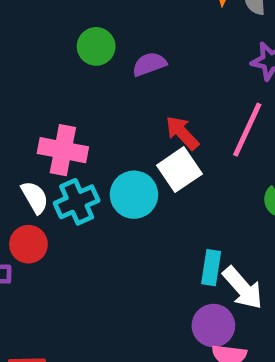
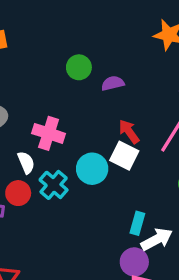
white square: (179, 170) -> (124, 156), turned -36
cyan cross: (77, 202) -> (54, 185), moved, turned -32
white arrow: (243, 288) -> (157, 239), turned -84

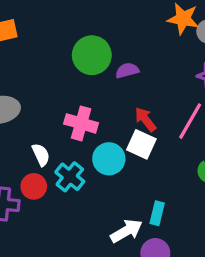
green circle: (79, 67) -> (92, 55), size x1.5
pink cross: (49, 133) -> (81, 123), moved
white arrow: (157, 239) -> (126, 231), moved

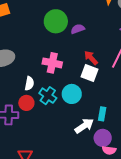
white semicircle: (41, 155) -> (29, 83), turned 40
cyan circle: (109, 159) -> (72, 94), moved

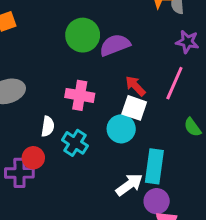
purple semicircle: (78, 29) -> (115, 45), size x1.5
cyan circle: (72, 94) -> (121, 129), moved
red circle: (26, 103) -> (33, 158), moved
cyan rectangle: (102, 114) -> (154, 166), size x1.6

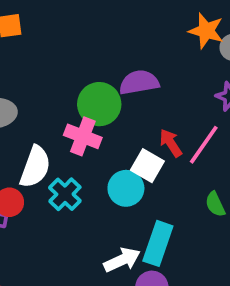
green circle: (83, 35) -> (99, 104), moved
red arrow: (135, 86) -> (171, 143), moved
white semicircle: (48, 126) -> (35, 167), size x1.6

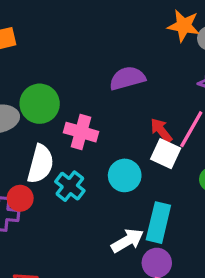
green circle: (99, 104) -> (40, 104), moved
white square: (147, 166) -> (166, 154), moved

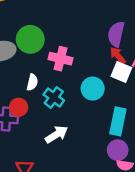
purple semicircle: (127, 78) -> (116, 34), moved, turned -60
white semicircle: (40, 164) -> (32, 82), size x0.6
white arrow: (127, 241) -> (57, 134), moved

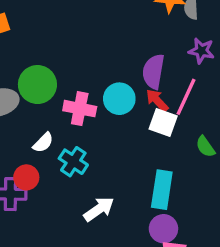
white semicircle: (32, 82) -> (43, 143), turned 35
cyan circle: (93, 89) -> (119, 99), moved
white arrow: (57, 134) -> (99, 209), moved

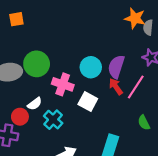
cyan circle: (119, 99) -> (91, 67), moved
white square: (163, 123) -> (88, 101), moved
red circle: (26, 177) -> (20, 117), moved

